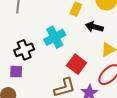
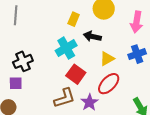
cyan cross: (55, 37) -> (66, 48), moved

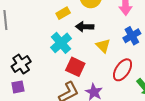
yellow rectangle: (74, 19) -> (63, 13), turned 48
yellow triangle: (107, 59) -> (103, 46), turned -35
red ellipse: (109, 84) -> (123, 70), moved

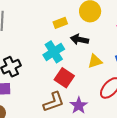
yellow triangle: (103, 46) -> (95, 61), turned 49

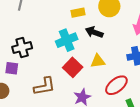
yellow triangle: (95, 61) -> (98, 61), moved
brown L-shape: (54, 102) -> (44, 86), moved

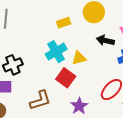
black arrow: (94, 32) -> (105, 40), moved
yellow triangle: (98, 61) -> (79, 58), moved

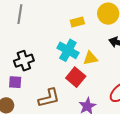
cyan cross: (56, 52) -> (68, 50), turned -35

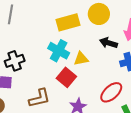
yellow rectangle: (77, 22) -> (68, 22), size x1.6

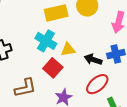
black arrow: (108, 43) -> (93, 59), moved

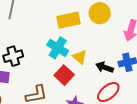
yellow triangle: (68, 50) -> (80, 57), turned 49

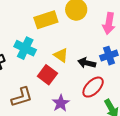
cyan cross: (58, 48) -> (25, 48), moved

